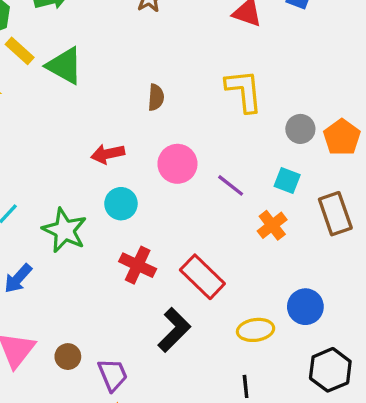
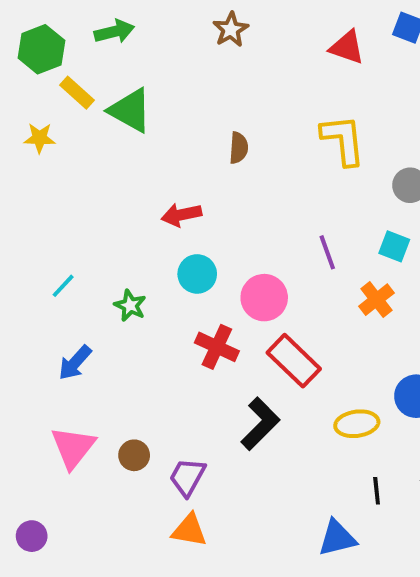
pink circle: (177, 164) -> (264, 298), moved
purple line: (231, 185) -> (327, 252), turned 32
green star: (65, 230) -> (130, 305), size x0.6
purple trapezoid: (113, 375) -> (187, 477), turned -128
black line: (246, 386) -> (377, 491), moved

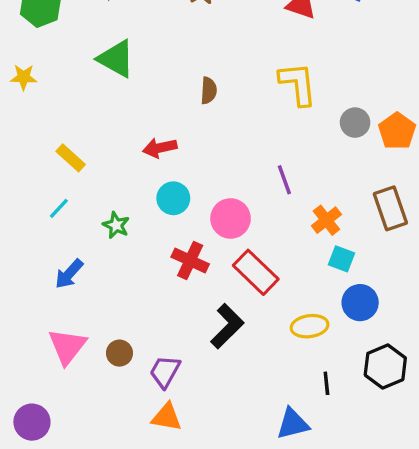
yellow rectangle: (77, 93) -> (71, 158), moved
yellow star: (39, 138) -> (24, 77), moved
cyan square: (394, 246) -> (342, 259), moved
purple circle: (32, 536) -> (32, 422), size x1.4

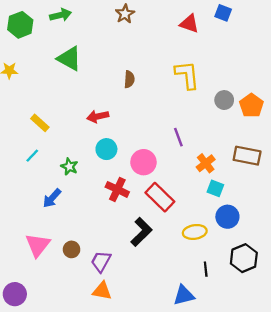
brown rectangle: (390, 208) -> (247, 156), turned -60
blue arrow: (69, 274) -> (52, 198), moved

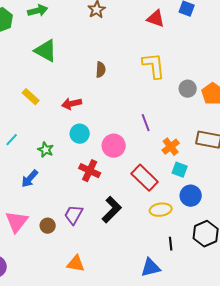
yellow rectangle: (40, 123) -> (31, 97), moved
red rectangle: (160, 197) -> (145, 178), moved
purple trapezoid: (101, 261) -> (74, 215), moved

